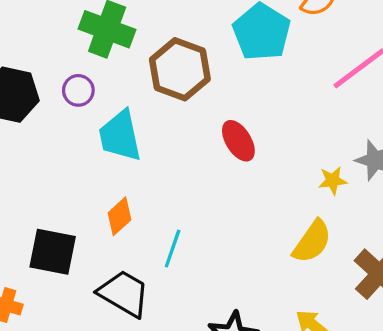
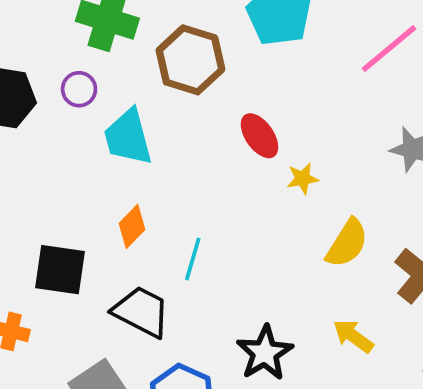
yellow star: (333, 181) -> (303, 179), moved

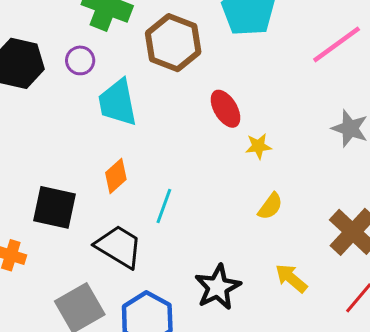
yellow semicircle: (347, 243) -> (270, 206), moved, size x0.7

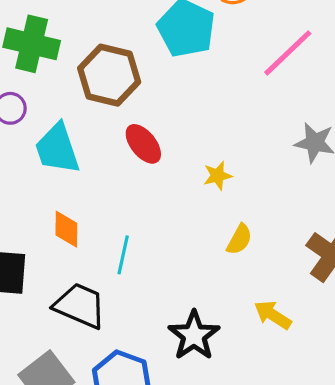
red ellipse: (226, 109) -> (143, 144), moved
orange diamond: (116, 176) -> (66, 229), turned -40

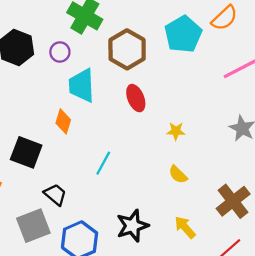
orange diamond: (66, 229) -> (63, 121), moved
yellow semicircle: (239, 239) -> (178, 175), turned 90
black trapezoid: (80, 306) -> (55, 195), moved, size x0.7

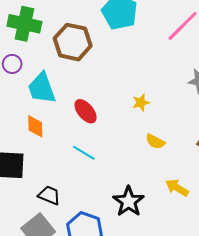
red ellipse: (136, 98) -> (86, 111), moved
cyan line: (103, 163) -> (84, 153), turned -70

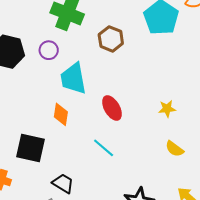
brown hexagon: (73, 42) -> (111, 39), size x0.7

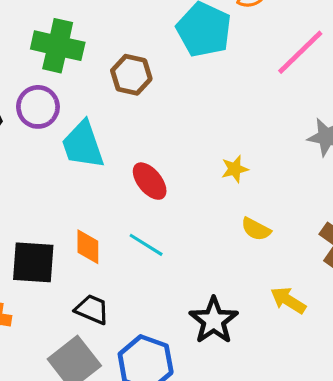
purple circle: (49, 50) -> (38, 107), size x1.4
orange diamond: (61, 114) -> (88, 247), moved

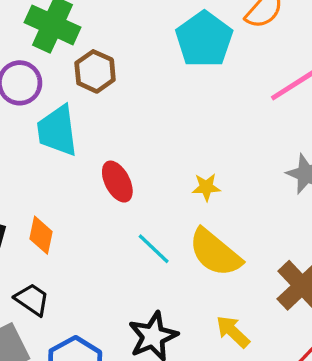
brown hexagon: (131, 75) -> (95, 71), moved
yellow semicircle: (256, 229) -> (215, 253), size x1.8
cyan line: (146, 245) -> (154, 249), moved

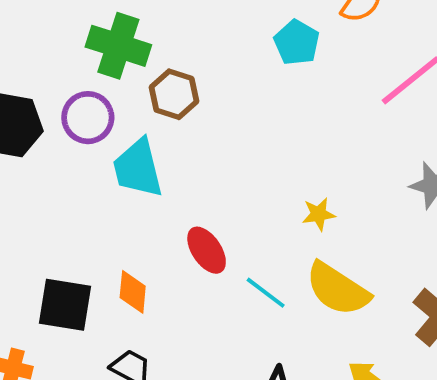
cyan pentagon: (204, 39) -> (297, 42), size x0.7
red ellipse: (117, 182) -> (207, 250), moved

